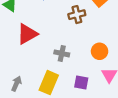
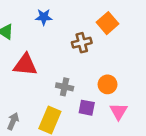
red triangle: (27, 34) -> (25, 65), turned 35
purple square: (81, 83) -> (87, 108), moved

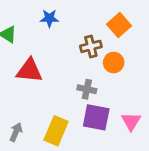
orange circle: (108, 84) -> (114, 62), moved
gray cross: (65, 87) -> (87, 89), moved
purple square: (87, 108) -> (96, 117), size x1.5

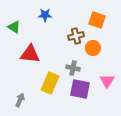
orange square: (119, 25) -> (97, 20), turned -30
pink triangle: (131, 121) -> (107, 81), moved
yellow rectangle: (56, 131) -> (50, 83), moved

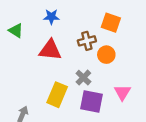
red triangle: (30, 54) -> (50, 50), moved
gray cross: (73, 68) -> (83, 78), turned 32

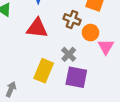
brown cross: (87, 41) -> (72, 19), turned 35
pink triangle: (122, 92) -> (106, 47), moved

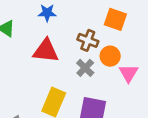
gray cross: (69, 54) -> (85, 68), moved

